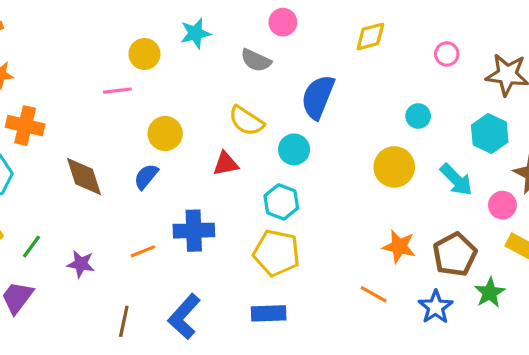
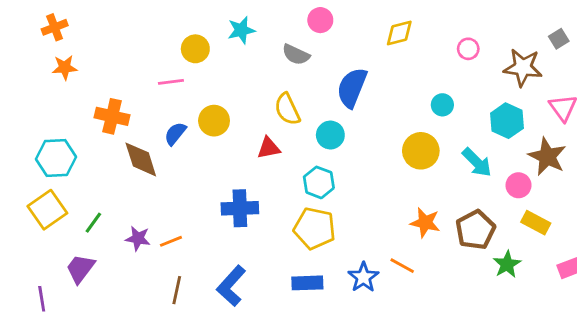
yellow semicircle: (246, 121) -> (287, 109), turned 32
orange cross: (25, 126) -> (112, 116), moved
blue semicircle: (146, 176) -> (175, 134), moved
orange line: (143, 251) -> (171, 241), moved
blue star: (436, 307) -> (363, 277), moved

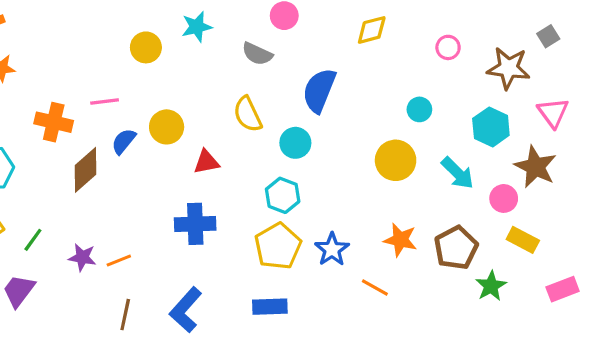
pink line: (171, 82) -> (105, 101), moved
red triangle: (269, 148) -> (206, 162), moved
brown diamond: (141, 159) -> (85, 170), turned 66
yellow pentagon: (315, 228) -> (278, 246), turned 30
blue star: (363, 277) -> (332, 249), moved

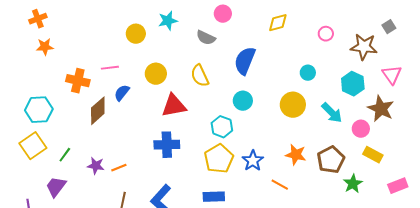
yellow circle: (167, 127) -> (156, 74), moved
cyan circle: (295, 143) -> (243, 101), moved
red triangle: (206, 162) -> (174, 106), size x1.5

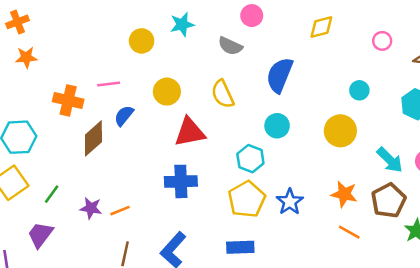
cyan arrow: (332, 113) -> (390, 160), moved
orange line: (280, 185) -> (349, 232), moved

